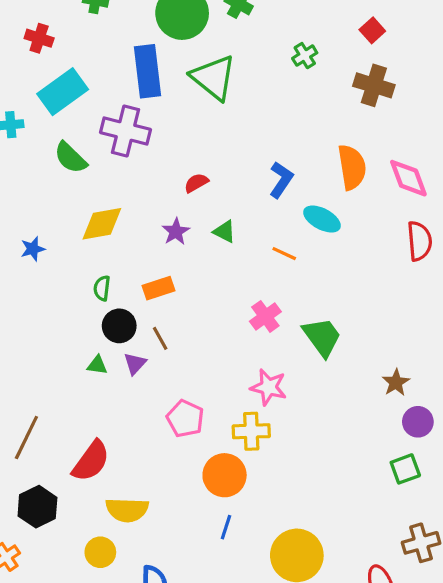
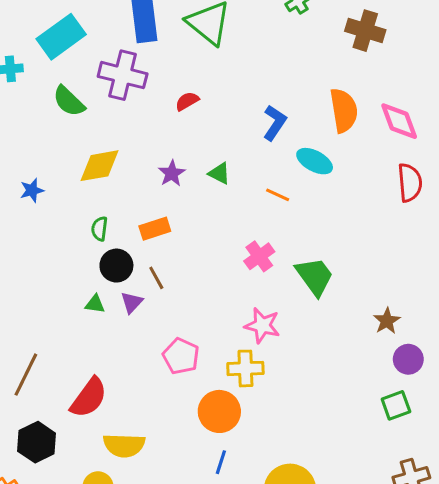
red semicircle: (196, 183) -> (187, 101), moved

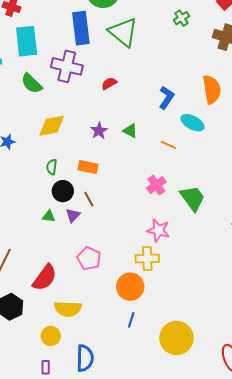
cyan rectangle: (61, 37) -> (27, 41), turned -60
orange rectangle: (155, 229) -> (88, 167), turned 30
pink pentagon: (181, 356) -> (89, 259), moved

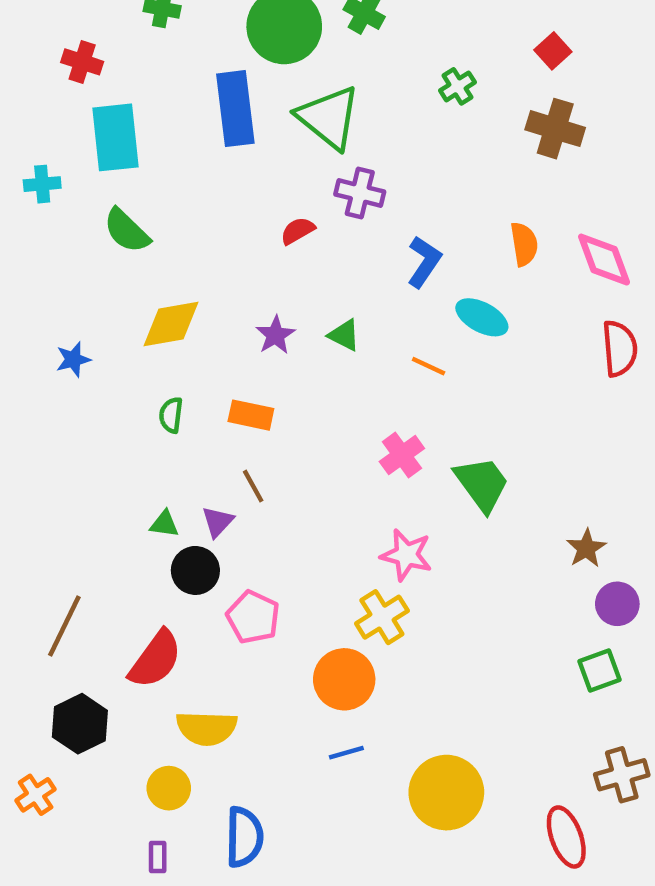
purple cross: (67, 66) -> (360, 193), moved, size x0.7
orange semicircle: (212, 89) -> (524, 244), size x0.7
black circle: (63, 191) -> (195, 570), moved
yellow cross: (147, 259) -> (382, 617), turned -30
blue line: (131, 320) -> (346, 753), turned 56

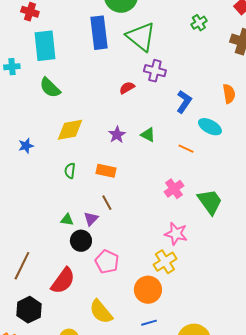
yellow semicircle: (207, 728) -> (101, 312), moved, turned 48

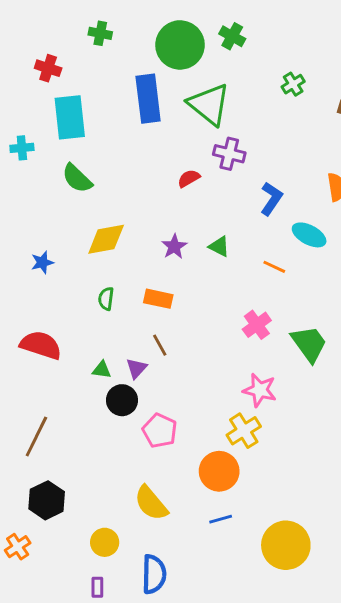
red semicircle: (63, 281) -> (41, 345), moved, turned -108

